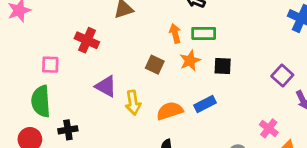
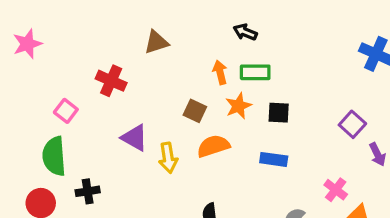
pink square: (50, 65) -> (66, 111), turned 36
blue rectangle: (205, 104) -> (274, 159), moved, turned 35
orange semicircle: (170, 111) -> (213, 146), moved

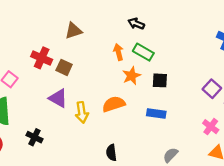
green rectangle: (255, 72) -> (143, 52), turned 30
brown square: (195, 111) -> (64, 67), moved
pink cross: (336, 190) -> (211, 127), moved
black cross: (88, 191) -> (34, 137), moved, turned 35

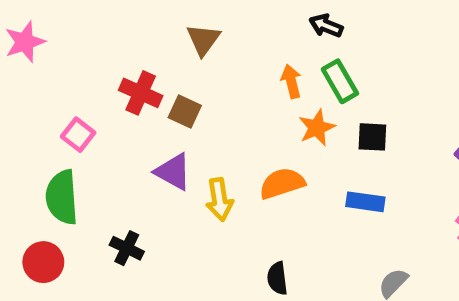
brown triangle: (74, 31) -> (203, 40), turned -36
green rectangle: (143, 52) -> (340, 81), turned 30

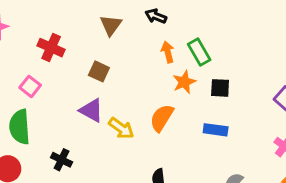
black arrow: (326, 26) -> (156, 16), moved
red cross: (141, 93) -> (51, 48), moved
orange semicircle: (282, 183) -> (162, 118), turned -40
yellow arrow: (219, 200) -> (121, 128), turned -45

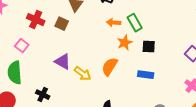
orange arrow: (168, 52) -> (114, 23), turned -72
brown square: (99, 71) -> (62, 24), moved

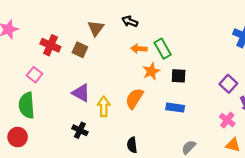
yellow arrow: (83, 74) -> (104, 106), turned -126
black cross: (43, 95) -> (80, 130), moved

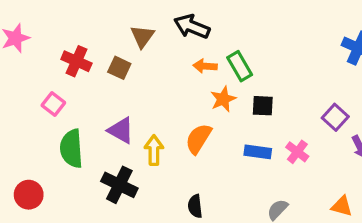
black arrow: (130, 21) -> (192, 27), size x1.5
green semicircle: (27, 105) -> (72, 149), moved
pink cross: (227, 120) -> (297, 152), moved
black cross: (80, 130) -> (119, 185), size x1.5

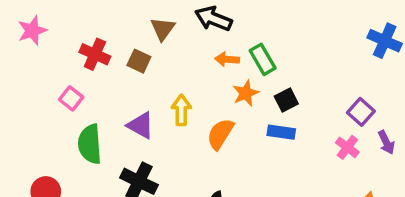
black square: (263, 106) -> (286, 100), turned -30
yellow arrow: (154, 150) -> (181, 110), moved
blue rectangle: (258, 152) -> (281, 132), moved
pink cross: (297, 152) -> (347, 147), moved

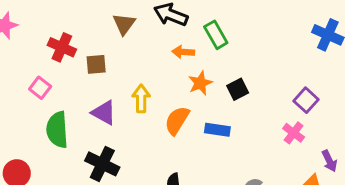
green rectangle: (263, 59) -> (216, 35), moved
brown square: (139, 61) -> (96, 64), moved, turned -30
blue rectangle: (281, 132) -> (217, 130), moved
purple arrow: (386, 142) -> (329, 161), moved

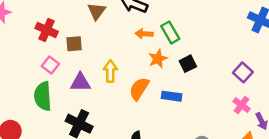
green rectangle: (216, 35) -> (170, 32), moved
pink square: (40, 88) -> (50, 65), moved
purple triangle: (104, 113) -> (80, 82), turned -30
pink cross: (294, 133) -> (242, 105), moved

